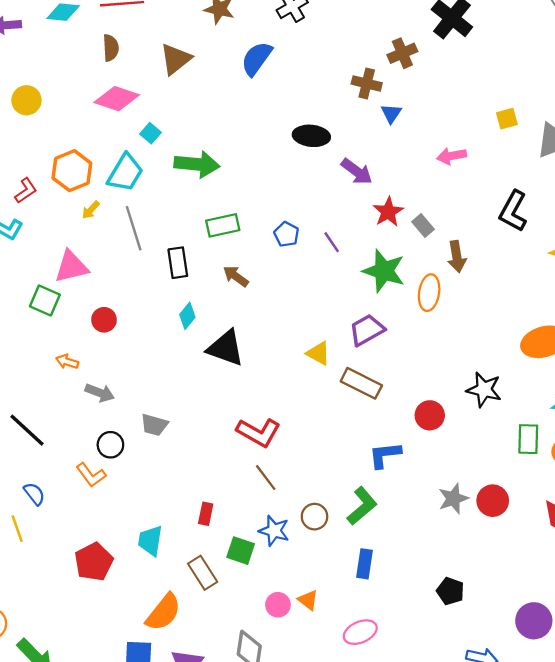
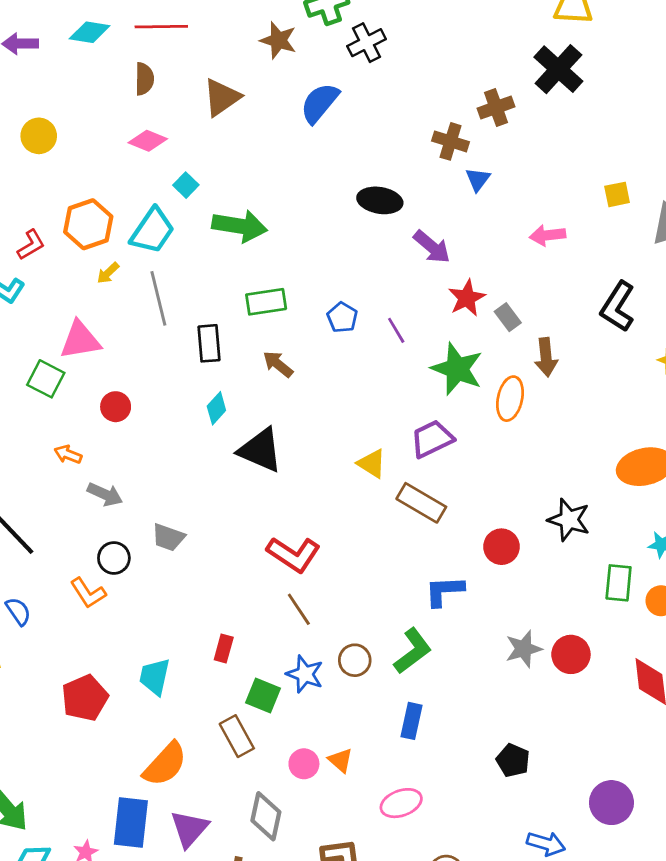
pink diamond: (117, 99) -> (148, 141), size x0.7
brown rectangle: (203, 573) -> (237, 736), moved

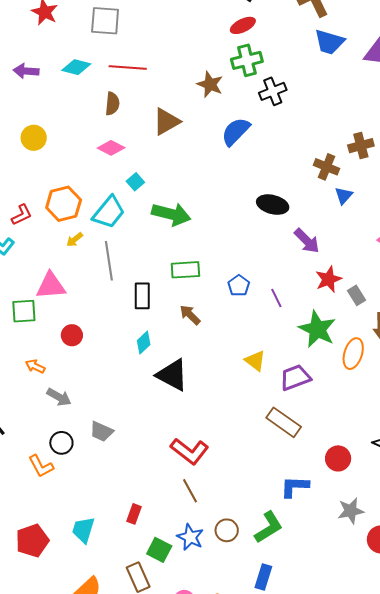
green square: (46, 379) -> (24, 311), turned -36
yellow triangle: (372, 463) -> (255, 361), moved
gray star: (524, 649) -> (351, 511), moved

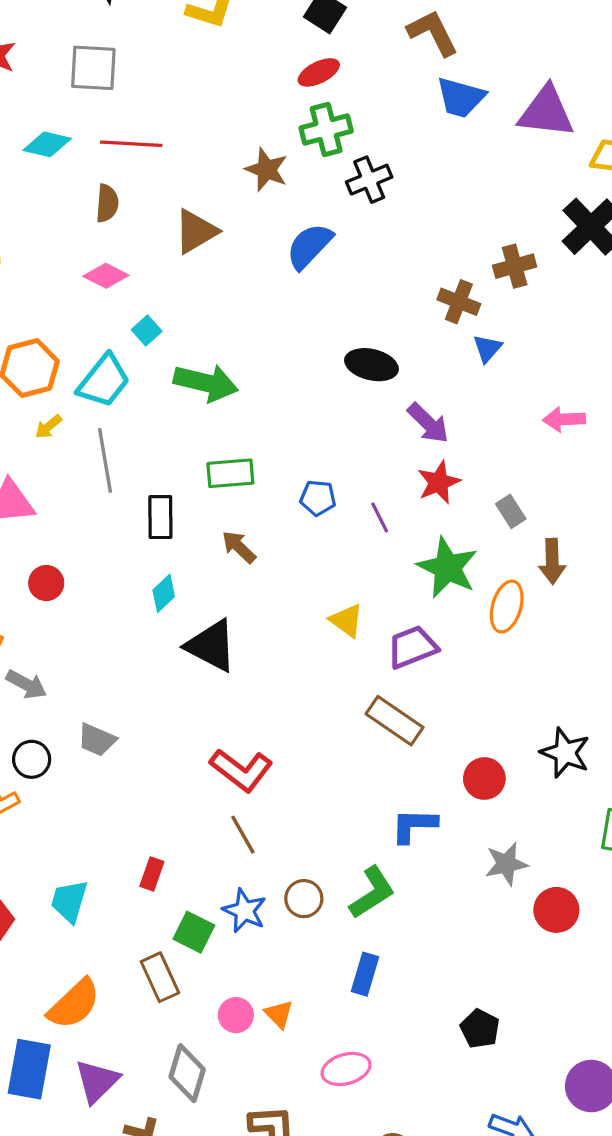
red star: (329, 279) -> (439, 482), moved
blue pentagon: (239, 286) -> (318, 498), turned -30

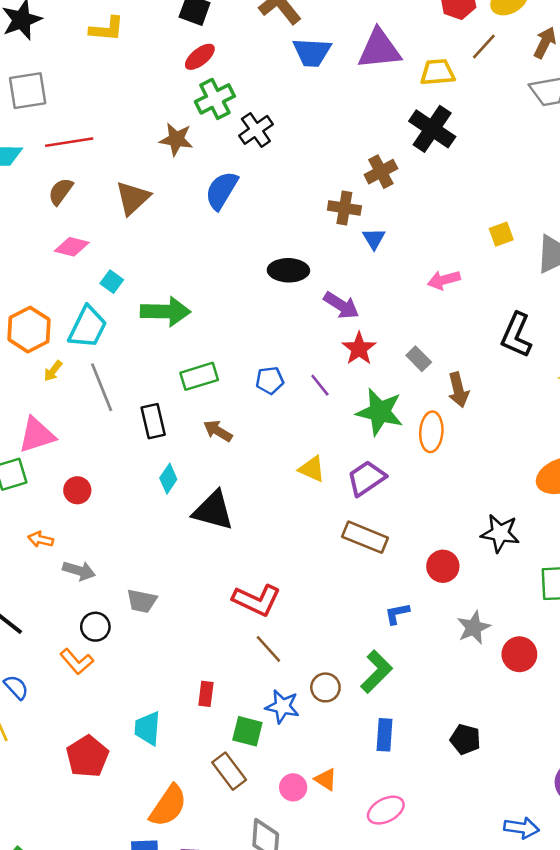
brown semicircle: (107, 203) -> (61, 191), turned -136
blue L-shape: (414, 825) -> (397, 614), size x0.7
black pentagon: (480, 1029) -> (465, 739), moved

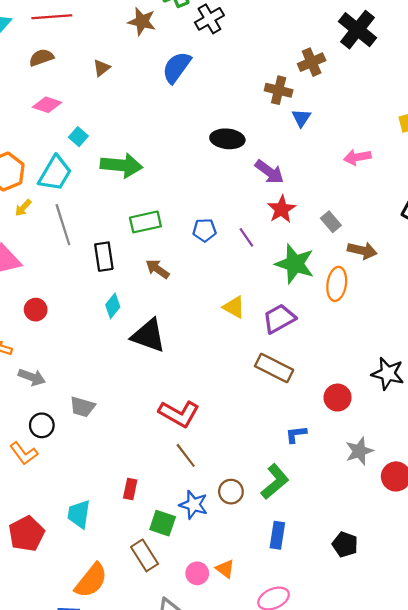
brown semicircle: (61, 191) -> (41, 58), turned 30
brown triangle: (133, 198) -> (101, 68), size x0.6
brown arrow: (458, 390) -> (362, 250), turned -68

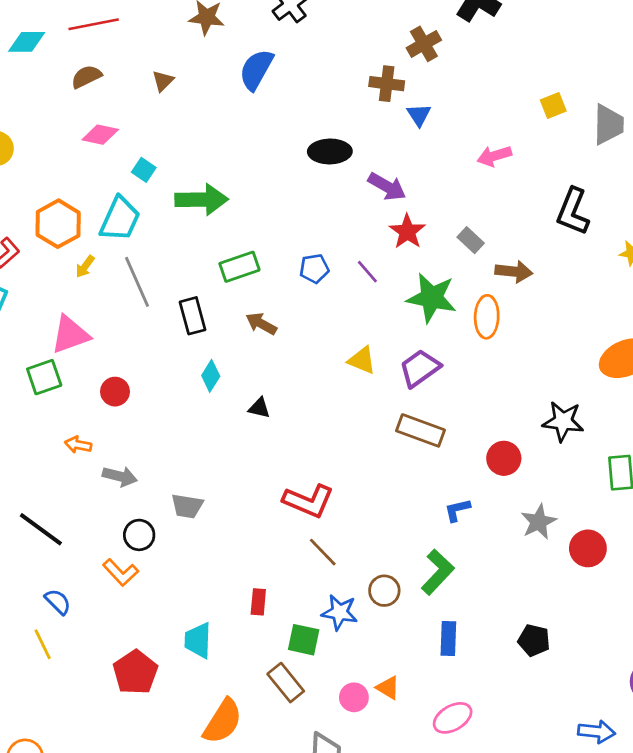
black triangle: (148, 336) -> (259, 408), size x0.5

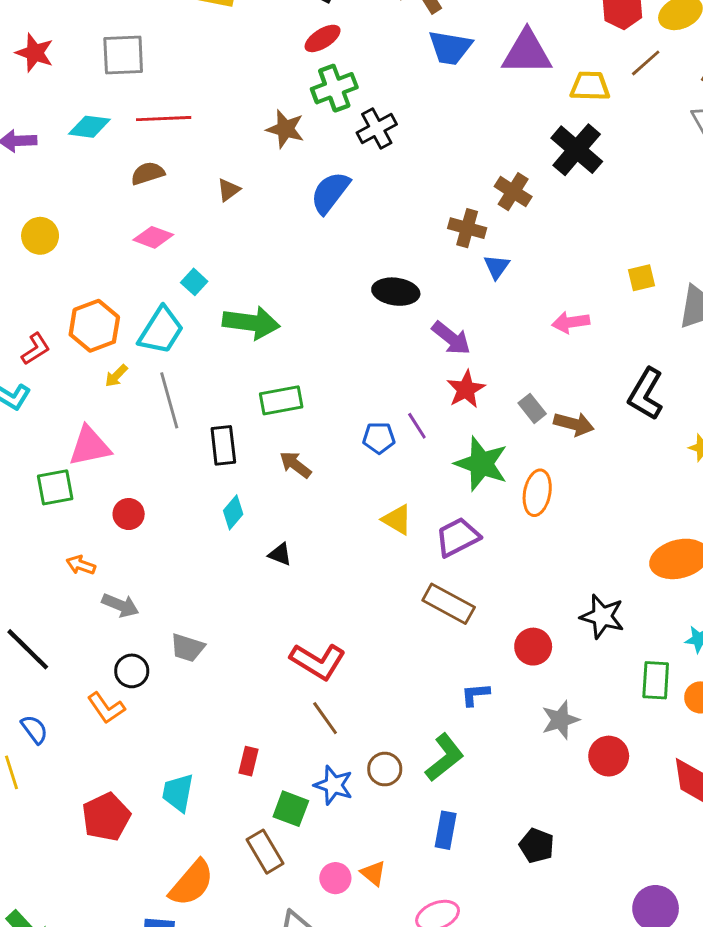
brown cross: (424, 44) -> (513, 192), turned -36
blue pentagon: (314, 269) -> (379, 438), moved
brown arrow: (514, 271) -> (574, 424), moved

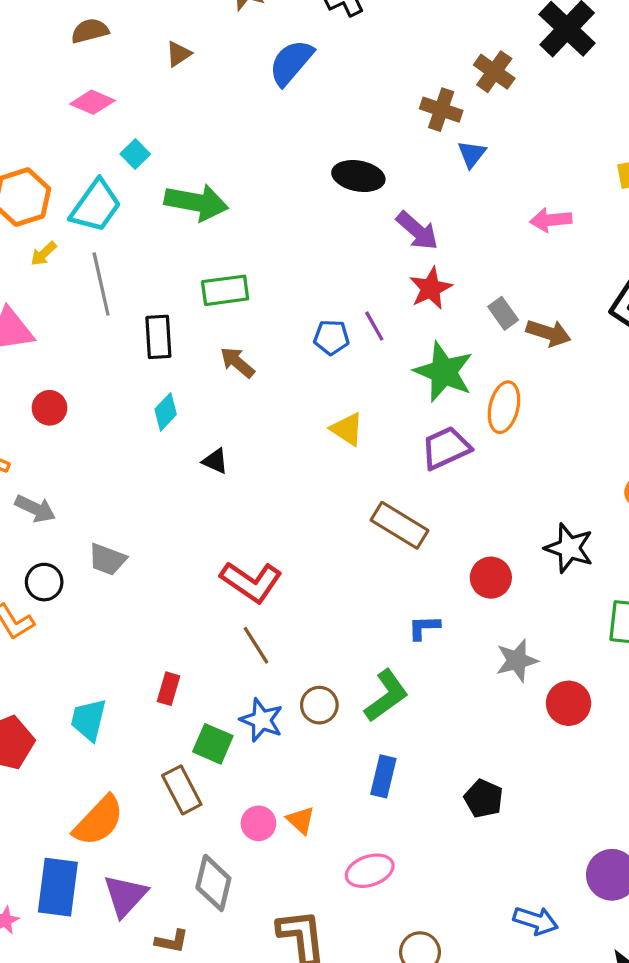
purple trapezoid: (458, 537) -> (446, 448), moved

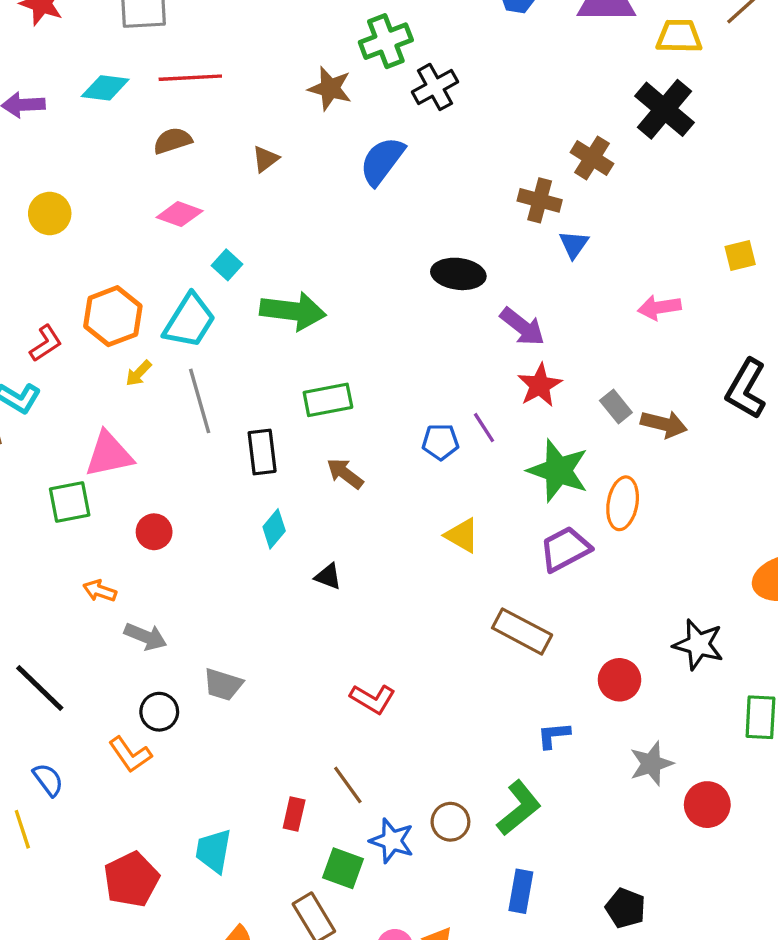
red L-shape: (251, 582) -> (373, 699), size x0.7
brown line: (256, 645) -> (348, 785), moved

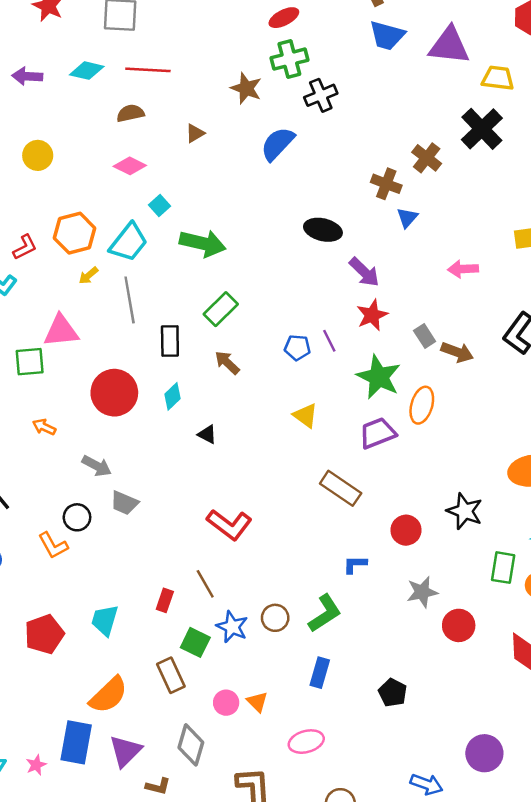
green rectangle: (328, 400) -> (221, 309), turned -40
red circle: (154, 532) -> (114, 393), moved, size x1.8
gray arrow: (146, 637) -> (97, 466), moved
red L-shape: (373, 699) -> (229, 525), size x1.4

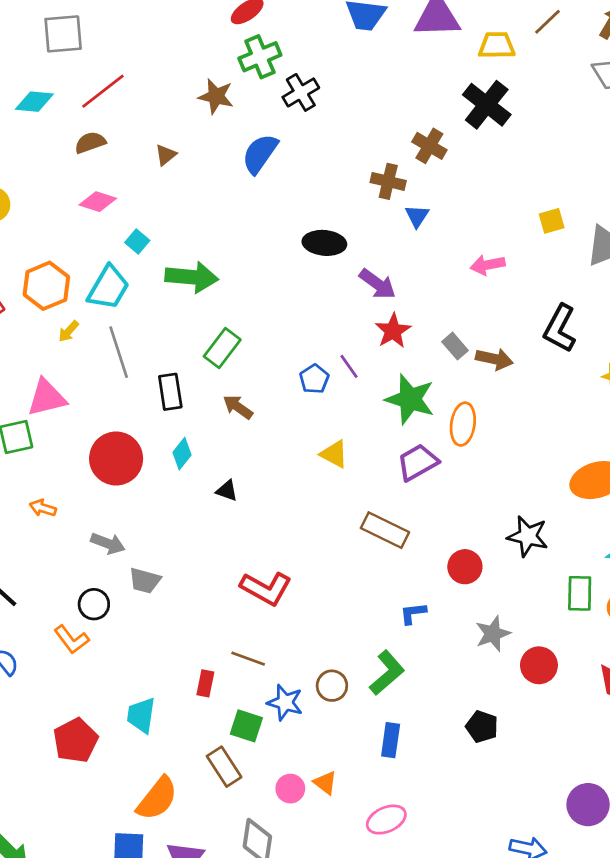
red line: (148, 70) -> (103, 91), turned -33
blue pentagon: (297, 347) -> (314, 379), turned -30
brown line: (205, 584) -> (248, 659), turned -32
black pentagon: (393, 693) -> (482, 727), moved

